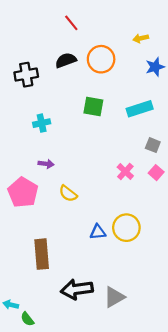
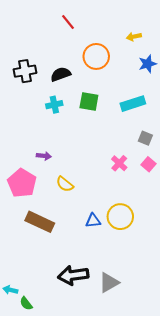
black semicircle: (66, 60) -> (61, 74), moved
cyan cross: (42, 123) -> (54, 105), moved
brown rectangle: (42, 254) -> (40, 222), moved, turned -60

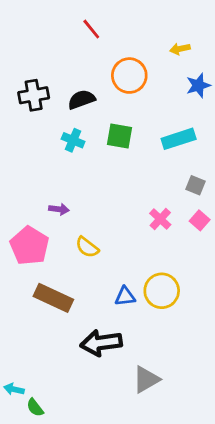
cyan cross: (54, 105) -> (73, 140), turned 35
black arrow: (73, 275) -> (101, 343), moved

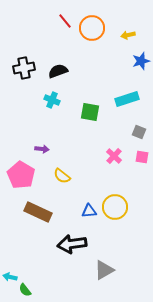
orange circle: (129, 76) -> (92, 28), moved
green square: (119, 136) -> (90, 112), moved
pink square: (200, 220) -> (142, 157), turned -32

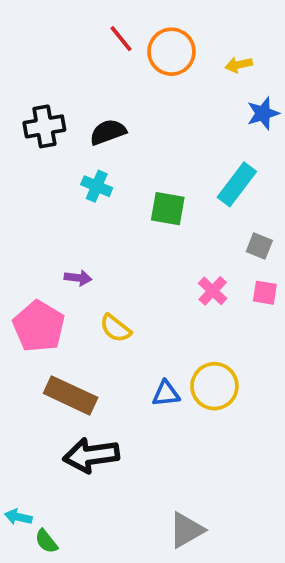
cyan rectangle: (127, 99) -> (237, 184), turned -35
black arrow: (72, 244) -> (91, 455), moved
gray triangle: (104, 270) -> (186, 530), moved

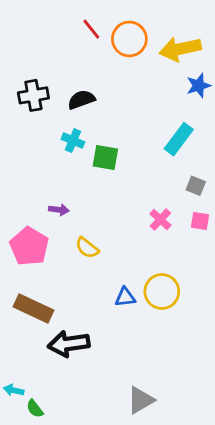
yellow arrow: (239, 65) -> (180, 49), size x2.0
green square: (168, 209) -> (105, 157), moved
brown rectangle: (71, 395) -> (33, 308), moved

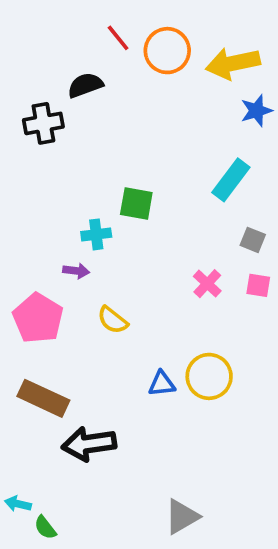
black semicircle: (81, 100) -> (85, 85), moved
cyan cross: (73, 141) -> (96, 234), moved, turned -30

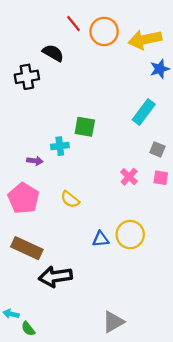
black semicircle: (85, 85) -> (53, 53), turned 50
purple arrow: (76, 271) -> (35, 161), moved

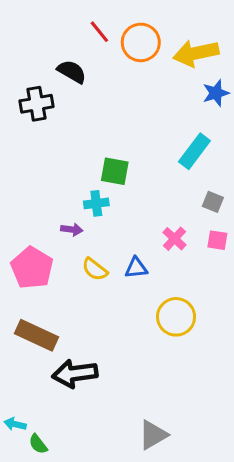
cyan cross: (60, 146) -> (96, 203), moved
purple arrow: (35, 161) -> (72, 229), moved
blue triangle: (101, 239) -> (136, 268), moved

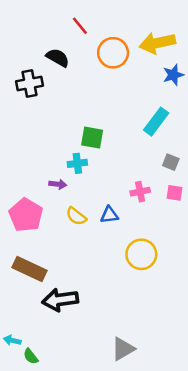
orange circle: (141, 42) -> (113, 53), moved
pink cross: (174, 239) -> (140, 192), turned 36

